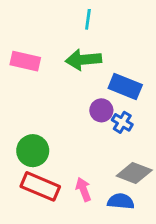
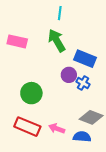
green arrow: (83, 60) -> (57, 40), turned 65
green circle: (33, 151) -> (31, 93), moved
pink arrow: (83, 189) -> (57, 129), turned -49

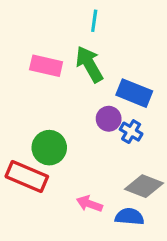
pink rectangle: (17, 41) -> (46, 66), moved
red rectangle: (27, 127) -> (27, 177), moved

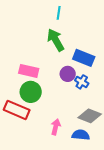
pink rectangle: (46, 66) -> (29, 71), moved
pink arrow: (89, 204) -> (56, 127), turned 84

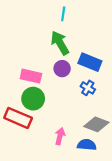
purple circle: (68, 74) -> (62, 69), moved

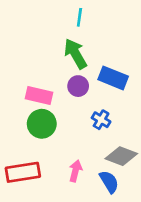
blue cross: (88, 88) -> (101, 120), moved
red rectangle: (18, 118) -> (23, 172), moved, turned -32
blue semicircle: (87, 145) -> (109, 182), turned 54

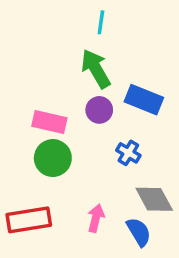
gray diamond: (121, 156) -> (154, 199), turned 40

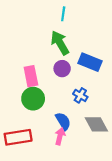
pink rectangle: (49, 122) -> (31, 76), turned 66
blue semicircle: (139, 232) -> (63, 121), moved

